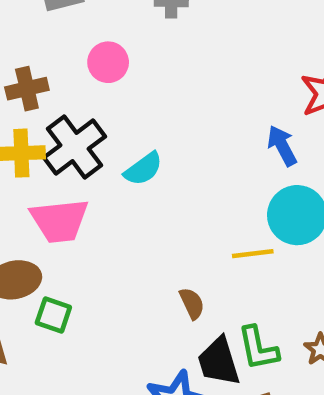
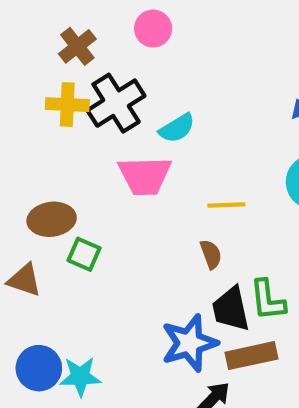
brown cross: (27, 89) -> (77, 46), turned -30
pink trapezoid: (59, 221) -> (145, 176), moved
yellow line: (253, 254) -> (226, 205), moved

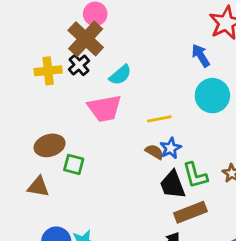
brown cross: (77, 46) -> (86, 39), moved, size x1.5
black cross: (116, 103) -> (79, 65), size x0.6
brown semicircle: (211, 254) -> (154, 152), turned -30
blue star: (189, 343) -> (171, 148), moved, size x0.6

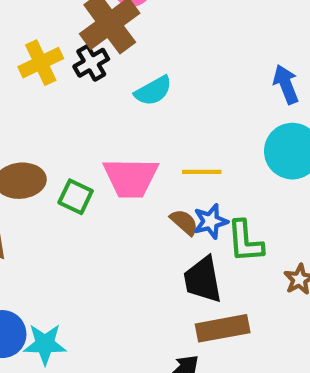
yellow cross: (48, 71) -> (41, 63), turned -30
pink trapezoid: (105, 108) -> (131, 178), moved
green square: (74, 164) -> (76, 197), moved
green L-shape: (195, 175) -> (245, 241), moved

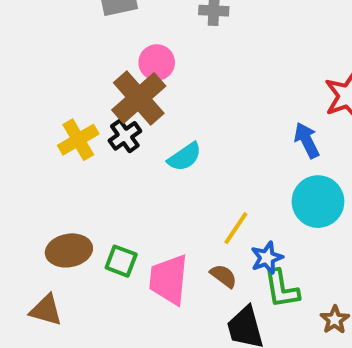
yellow line: (202, 172) -> (236, 228), turned -51
pink trapezoid: (131, 178) -> (169, 279), moved, turned 100
blue star: (211, 221) -> (267, 258), moved

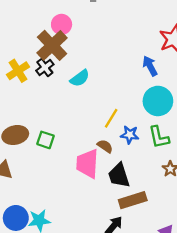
blue star: (267, 258) -> (130, 135), turned 30
pink trapezoid: (169, 279) -> (87, 164), moved
green L-shape: (282, 289) -> (159, 137), moved

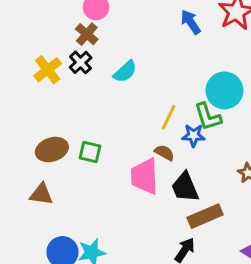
brown cross: (52, 45) -> (87, 34), size x0.6
blue arrow: (150, 66) -> (191, 22), moved
green L-shape: (159, 137) -> (208, 117), moved

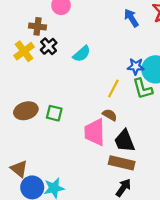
brown cross: (87, 34) -> (37, 26), moved, turned -35
blue star: (193, 135) -> (136, 66), moved
brown triangle: (41, 194) -> (19, 169), moved, turned 30
brown rectangle: (205, 216) -> (122, 163), moved, turned 35

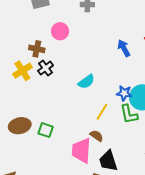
cyan semicircle: (82, 54) -> (86, 82), moved

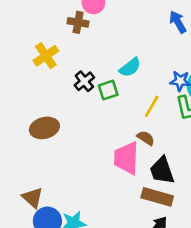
brown cross: (37, 49) -> (78, 22), moved
black cross: (46, 68) -> (84, 81), moved
green square: (46, 130) -> (108, 90), moved, turned -35

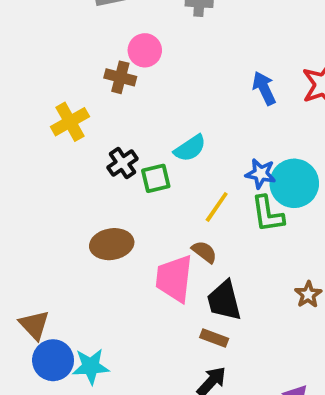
brown ellipse: (44, 128) -> (112, 244), moved
brown rectangle: (157, 197) -> (214, 338), size x0.6

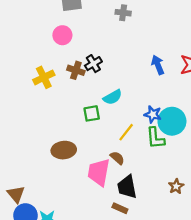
pink circle: (145, 50) -> (62, 35), moved
brown cross: (120, 77) -> (76, 70), moved
black cross: (122, 163) -> (93, 64), moved

